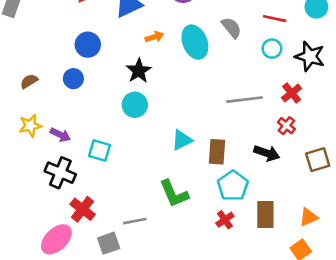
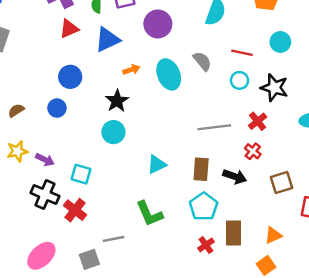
brown rectangle: (217, 152) -> (201, 169), moved
red cross: (83, 209) -> (75, 210), moved
red cross: (225, 220) -> (206, 245), moved

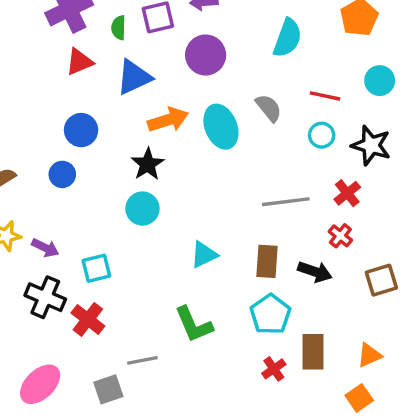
orange arrow: (131, 70) -> (168, 120), size x1.6
cyan square: (81, 174) -> (96, 268), turned -30

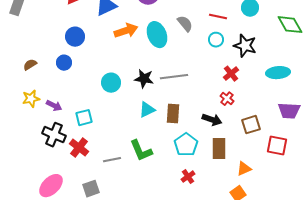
black star: (148, 164) -> (144, 79), moved, turned -30
gray line: (286, 202) -> (174, 77), moved
brown rectangle: (267, 261) -> (173, 114), moved
brown rectangle: (313, 352) -> (219, 149), moved
gray line: (142, 360) -> (112, 160), moved

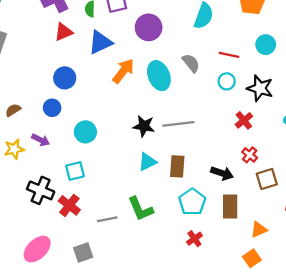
orange arrow: (126, 31) -> (123, 71), turned -35
cyan circle: (111, 83) -> (85, 132), moved
red cross: (227, 99) -> (250, 155), moved
purple arrow: (54, 106) -> (41, 140), moved

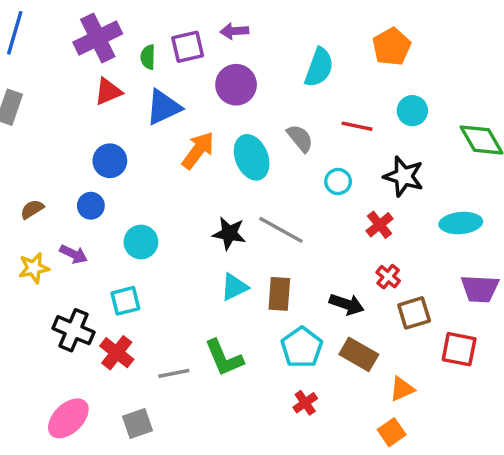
cyan circle: (227, 81) -> (338, 182), moved
gray line: (178, 124) -> (281, 230), turned 36
brown rectangle: (230, 207) -> (359, 354), turned -60

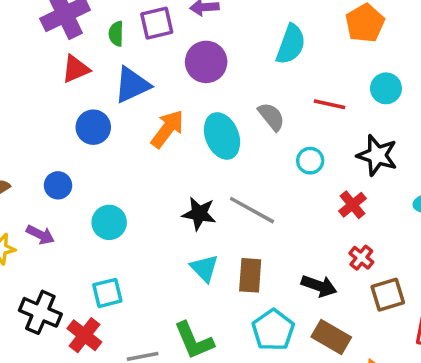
blue circle: (110, 161) -> (93, 127), moved
cyan triangle: (234, 287) -> (204, 268), turned -48
cyan square: (125, 301) -> (107, 293), moved

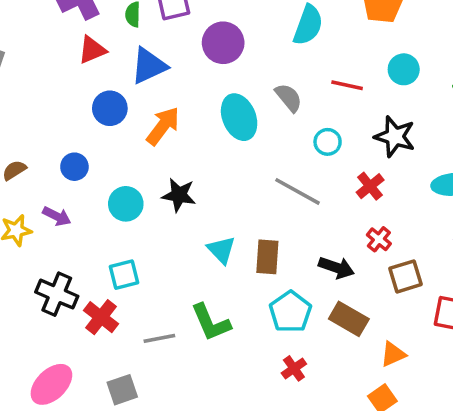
orange arrow: (167, 129) -> (163, 126), moved
gray line: (252, 210) -> (297, 191), moved
black star: (199, 214) -> (179, 195), moved

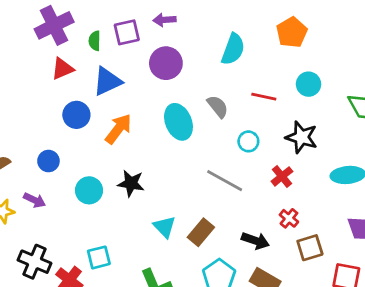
brown rectangle: (267, 257) -> (201, 232), turned 36
cyan square: (124, 275) -> (99, 257), moved

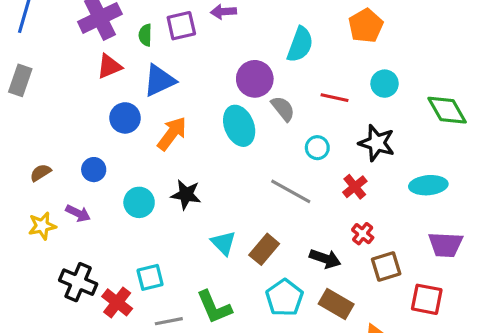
purple circle: (166, 63) -> (255, 79), moved

